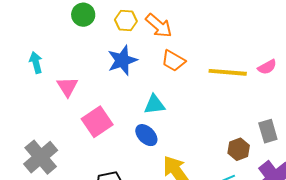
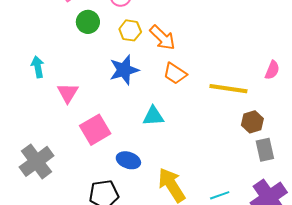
pink semicircle: (267, 67) -> (272, 70), moved, turned -42
blue ellipse: (146, 135) -> (128, 160), moved, turned -30
brown hexagon: (239, 149) -> (252, 122), moved

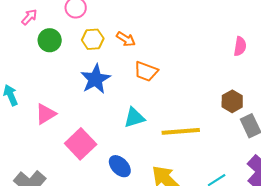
orange arrow: (163, 38) -> (126, 39), size x0.7
yellow line: (228, 89) -> (181, 131), moved
pink triangle: (68, 93) -> (46, 114), turned 40
blue ellipse: (128, 160) -> (120, 166), turned 40

